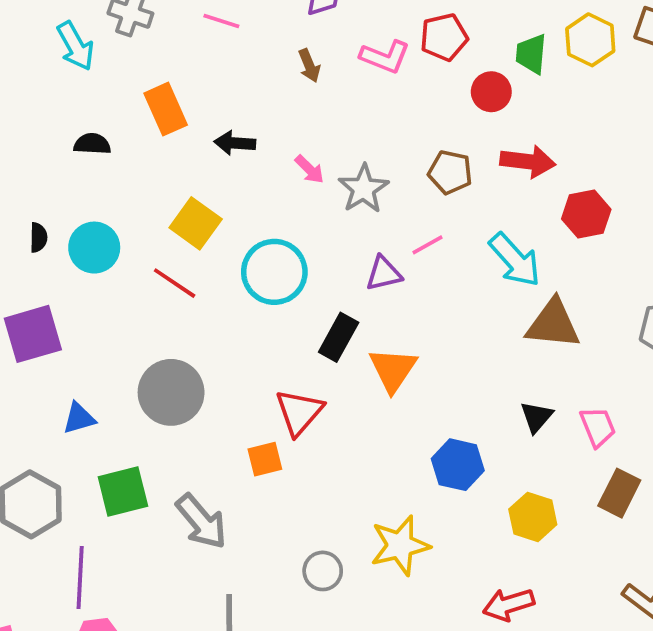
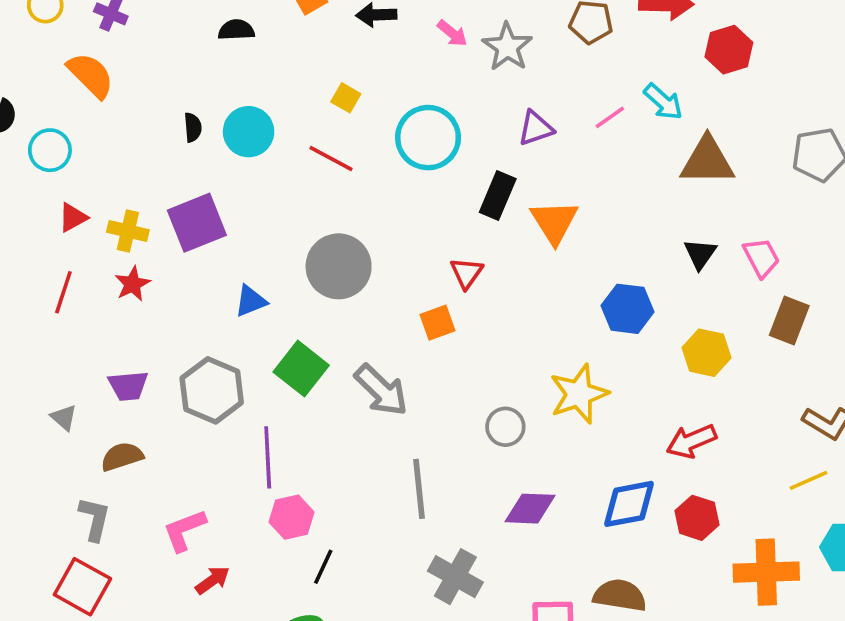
yellow square: (196, 223) -> (346, 98), size x0.6
pink line: (428, 245) -> (610, 117), moved
cyan arrow: (515, 260) -> (663, 102), size x0.7
red triangle: (299, 412) -> (467, 273), size x0.7
green square: (123, 491) -> (301, 369), turned -32

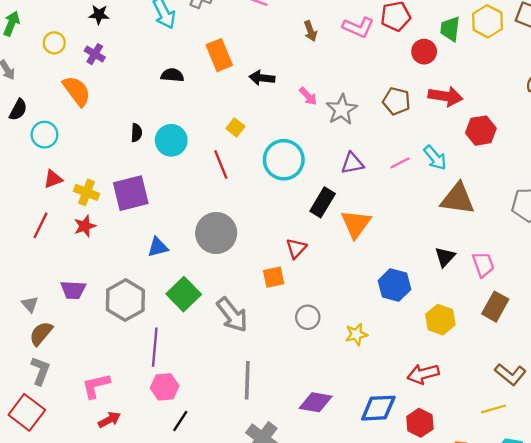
red line: (331, 159) -> (221, 164), turned 32
yellow star: (579, 394) -> (356, 334), size x0.6
gray circle: (505, 427) -> (308, 317), moved
brown semicircle: (122, 457) -> (41, 334), moved, turned -40

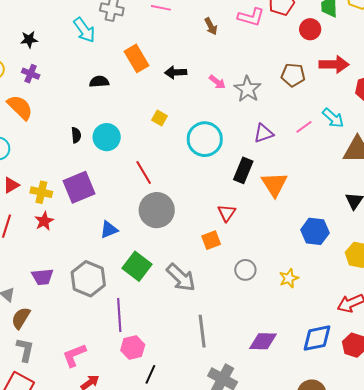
red line: (221, 164) -> (144, 173), moved

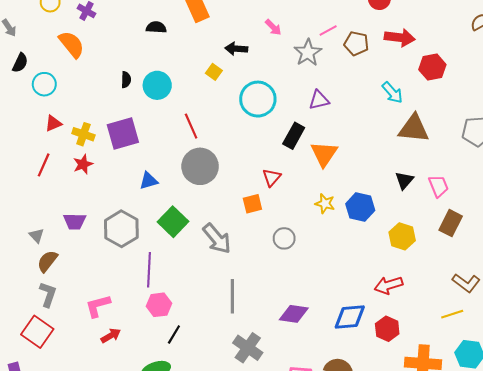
black arrow: (176, 72) -> (236, 49), moved
pink arrow: (217, 82) -> (273, 27), moved
pink line: (304, 127) -> (328, 31), moved
yellow star: (289, 278) -> (325, 204), moved, turned 30

